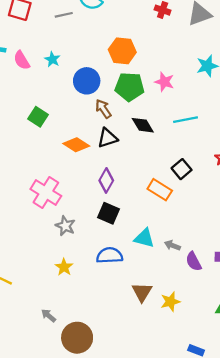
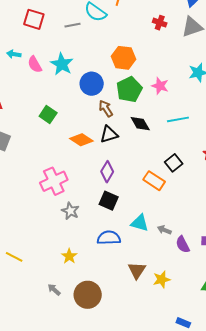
cyan star: (52, 59) -> (62, 64), size x1.6
green pentagon: (130, 87) -> (129, 89), turned -30
pink cross: (46, 192) -> (54, 181), turned 32
yellow star: (64, 267) -> (69, 256), moved
brown circle: (77, 338) -> (88, 295), moved

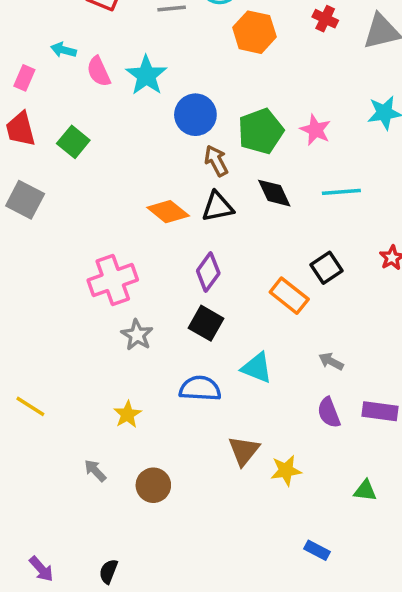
orange hexagon: (124, 58) -> (254, 32), moved
green square: (48, 114) -> (73, 142), moved
gray arrow: (164, 230) -> (331, 361), moved
brown circle: (88, 295) -> (153, 485), size x0.7

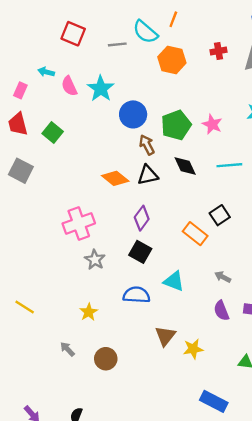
red cross: (325, 19) -> (219, 51), turned -35
blue rectangle: (317, 550) -> (214, 401), size x1.6

